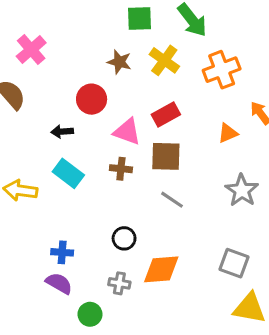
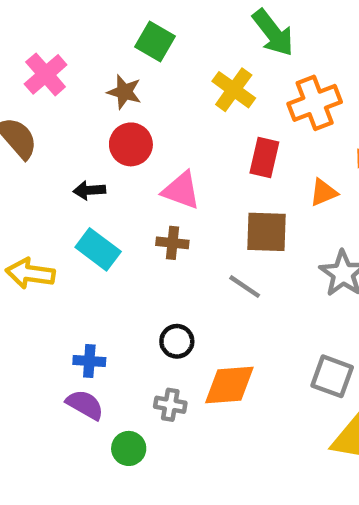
green square: (140, 19) -> (155, 42), moved, turned 32
brown star: (119, 62) -> (124, 92), moved
red rectangle: (166, 115) -> (264, 158), moved, turned -48
brown square: (166, 156) -> (267, 232), moved

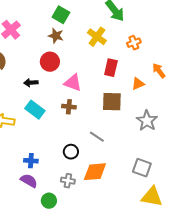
brown star: (124, 92) -> (56, 36), moved
orange cross: (315, 103) -> (134, 43), size x0.6
gray line: (245, 287) -> (97, 137), moved

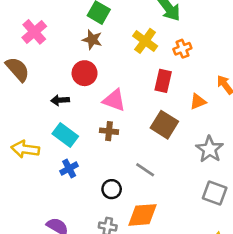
orange cross: (134, 43) -> (182, 49), moved
brown square: (112, 102) -> (164, 125), turned 30
blue cross: (31, 161) -> (69, 169), moved, turned -32
gray square: (142, 168) -> (215, 193), moved

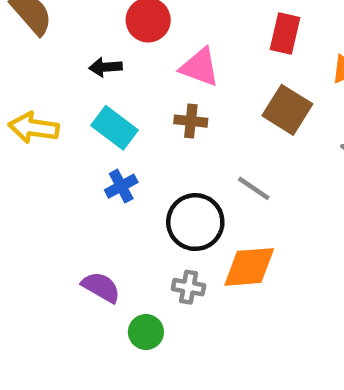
yellow arrow: (25, 149) -> (34, 128), moved
black circle: (112, 189) -> (195, 222), size x1.6

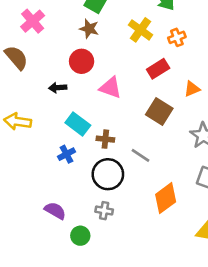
red rectangle: (285, 33) -> (158, 69), turned 45
brown cross: (191, 121) -> (105, 139), moved
cyan rectangle: (114, 128) -> (78, 124), moved
orange diamond: (249, 267) -> (166, 198), moved, turned -32

